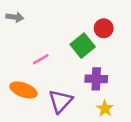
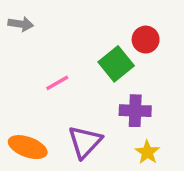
orange ellipse: (23, 90) -> (28, 147), moved

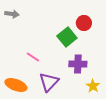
pink line: (57, 83) -> (33, 57), moved, turned 64
yellow star: (147, 152) -> (93, 86), moved

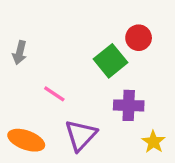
gray arrow: (12, 14) -> (20, 53), moved, turned 96

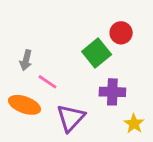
gray arrow: (20, 53) -> (26, 60), moved
orange ellipse: (26, 140) -> (24, 105), moved

